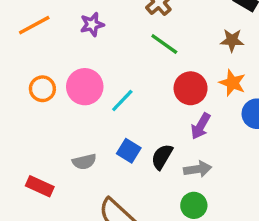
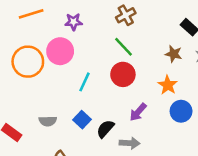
pink circle: (85, 87) -> (60, 51), moved
red circle: (191, 88) -> (123, 74), moved
orange circle: (42, 89) -> (28, 62), size x1.6
cyan line: (122, 101) -> (85, 82), turned -30

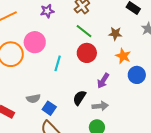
purple star: (73, 22) -> (47, 11), moved
brown star: (174, 54) -> (115, 34), moved
blue square: (82, 120) -> (49, 108), moved

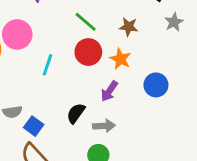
orange star: (123, 56) -> (120, 59), moved

